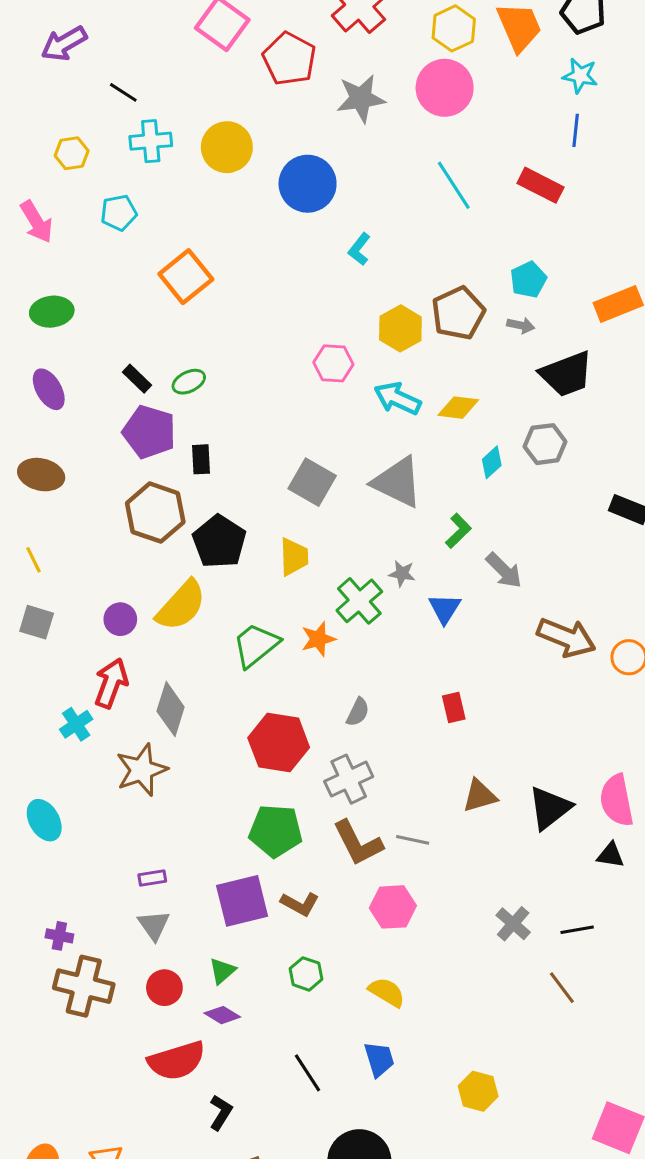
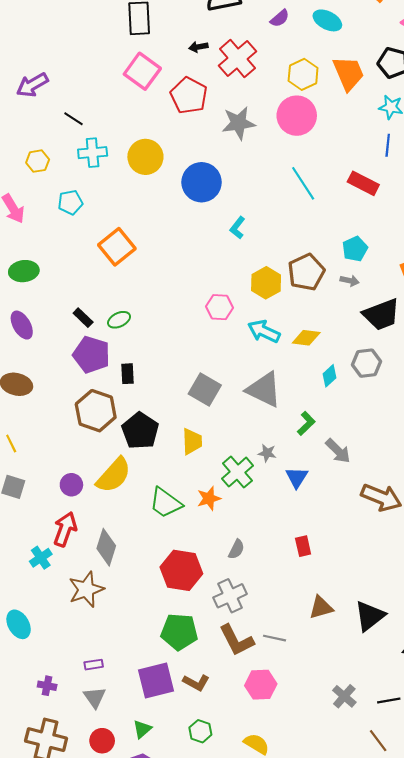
green trapezoid: (256, 645) -> (166, 503), turned -105
purple cross: (59, 936) -> (47, 686), moved

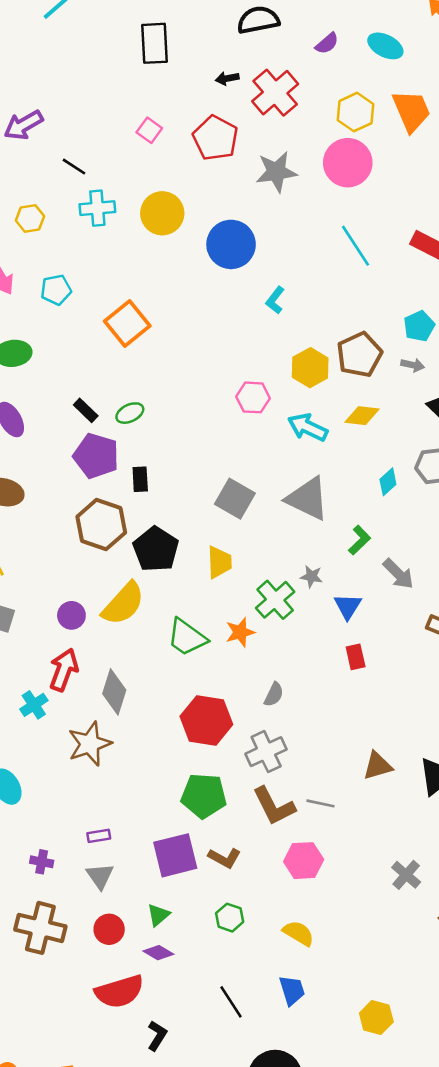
pink square: (142, 71) -> (149, 130), moved, size x0.6
cyan pentagon: (70, 202) -> (56, 290), moved
yellow diamond: (306, 338) -> (362, 416), moved
red rectangle: (303, 546) -> (356, 657), moved

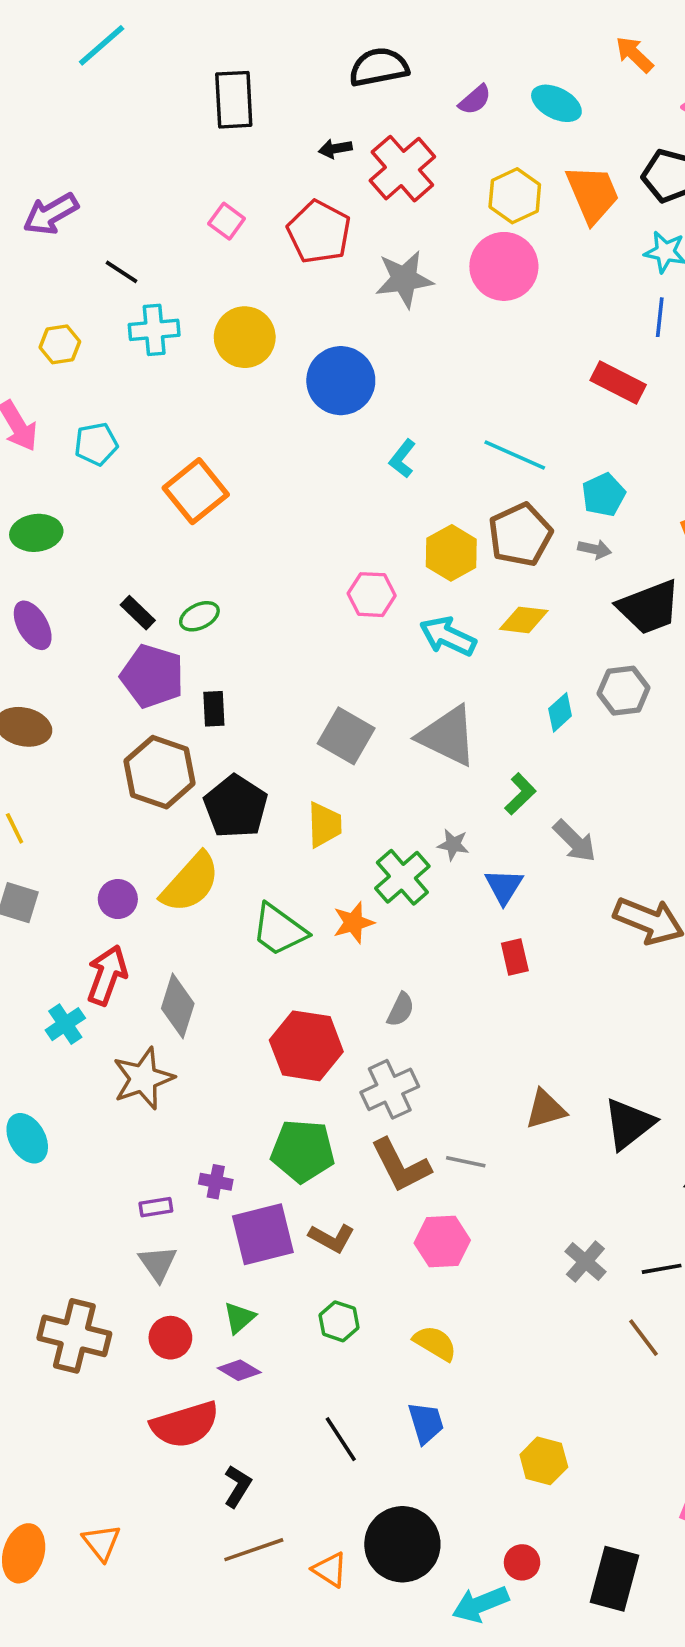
cyan line: (356, 246) -> (515, 455), moved, turned -33
purple cross: (42, 862) -> (216, 1182), moved

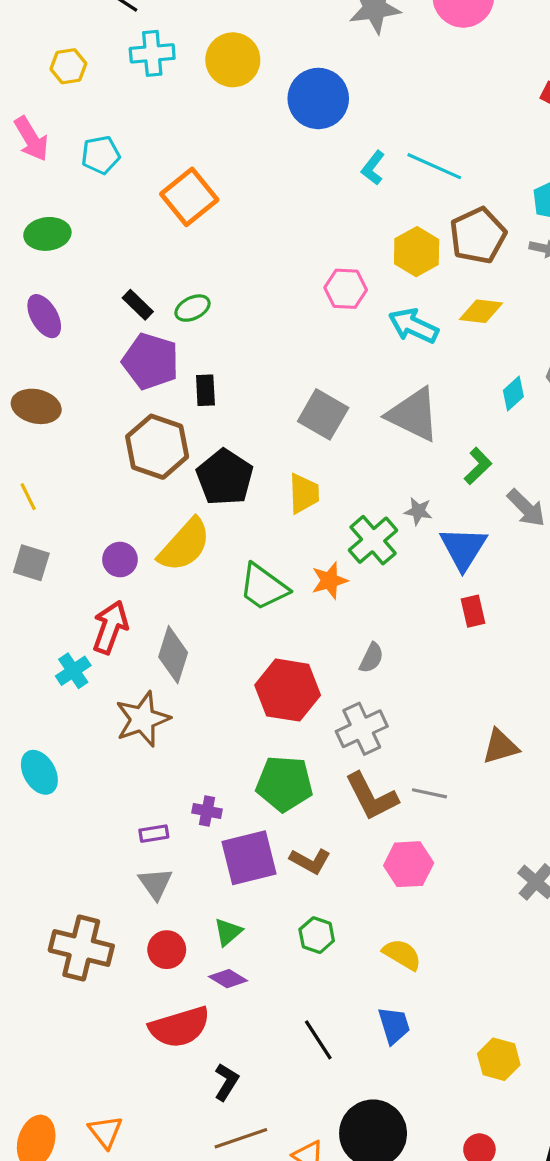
cyan line: (515, 455) -> (434, 166), moved
blue triangle: (504, 886) -> (463, 548), size x1.4

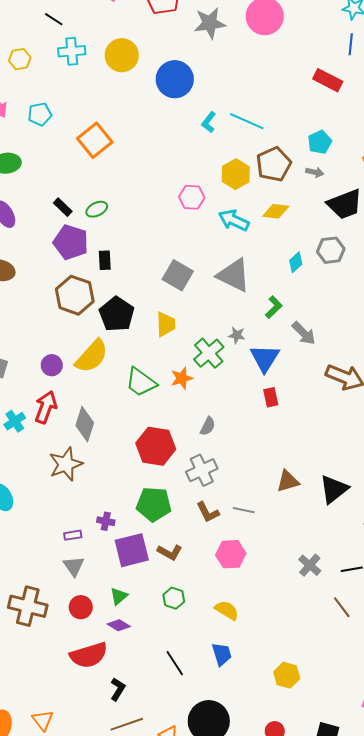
cyan cross: (73, 671) -> (15, 421), moved
brown L-shape: (371, 796) -> (208, 512), size x0.7

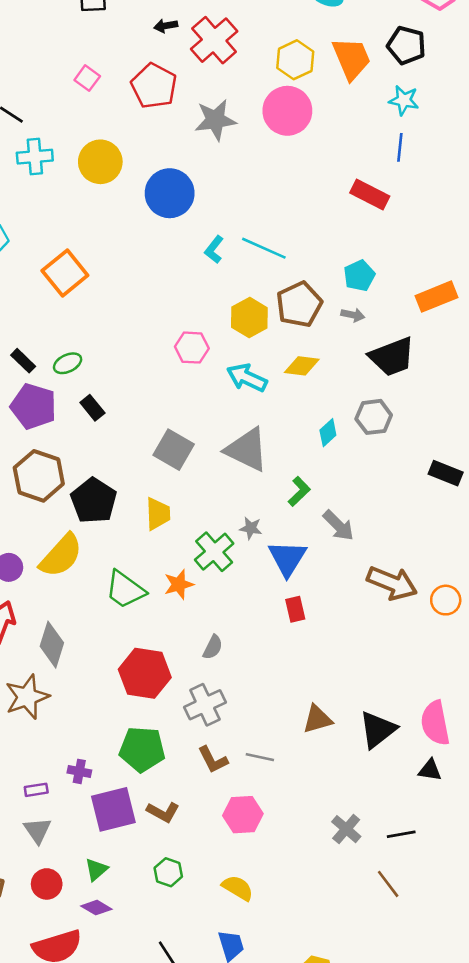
black rectangle: (105, 260) -> (92, 408), moved, turned -36

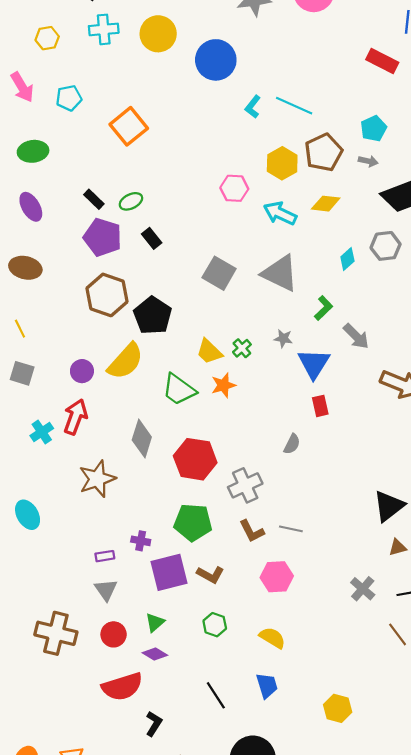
yellow trapezoid: (158, 514) -> (209, 352), moved, turned 136
green cross: (214, 552) -> (242, 348), moved, size x0.6
gray diamond: (52, 645) -> (142, 439), moved
gray semicircle: (213, 647) -> (292, 444), moved
brown triangle: (317, 719) -> (398, 547), moved, size x0.7

